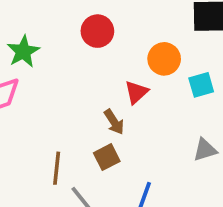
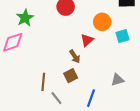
gray triangle: (205, 150) -> (117, 80), moved

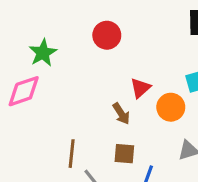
orange circle: (102, 22) -> (171, 107), moved
brown square: (71, 76) -> (124, 154), moved, turned 32

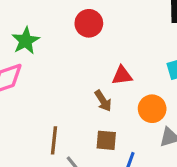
red triangle: (140, 88) -> (122, 75), turned 35
orange circle: (171, 107) -> (152, 109), moved

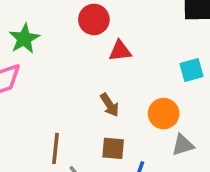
red triangle: (122, 75) -> (120, 51), moved

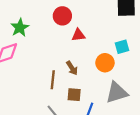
orange circle: (164, 114) -> (105, 63), moved
gray triangle: (183, 145) -> (117, 93), size x1.6
brown line: (56, 148) -> (53, 80), moved

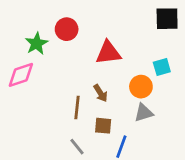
red circle: (62, 16) -> (67, 29), moved
red triangle: (78, 35) -> (108, 53), size x1.5
gray triangle: (117, 93) -> (144, 113), moved, size x0.7

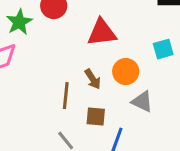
orange circle: (141, 87) -> (126, 72), moved
gray triangle: (144, 113) -> (142, 102), turned 42

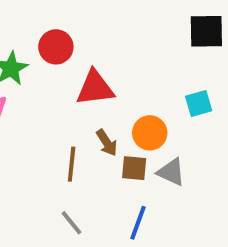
red triangle: (102, 33) -> (95, 88), moved
brown square: (96, 117) -> (134, 168), moved

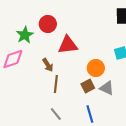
brown arrow: (107, 143) -> (48, 65), moved
brown square: (134, 168) -> (88, 86), turned -32
blue line: (138, 223) -> (90, 114), turned -36

